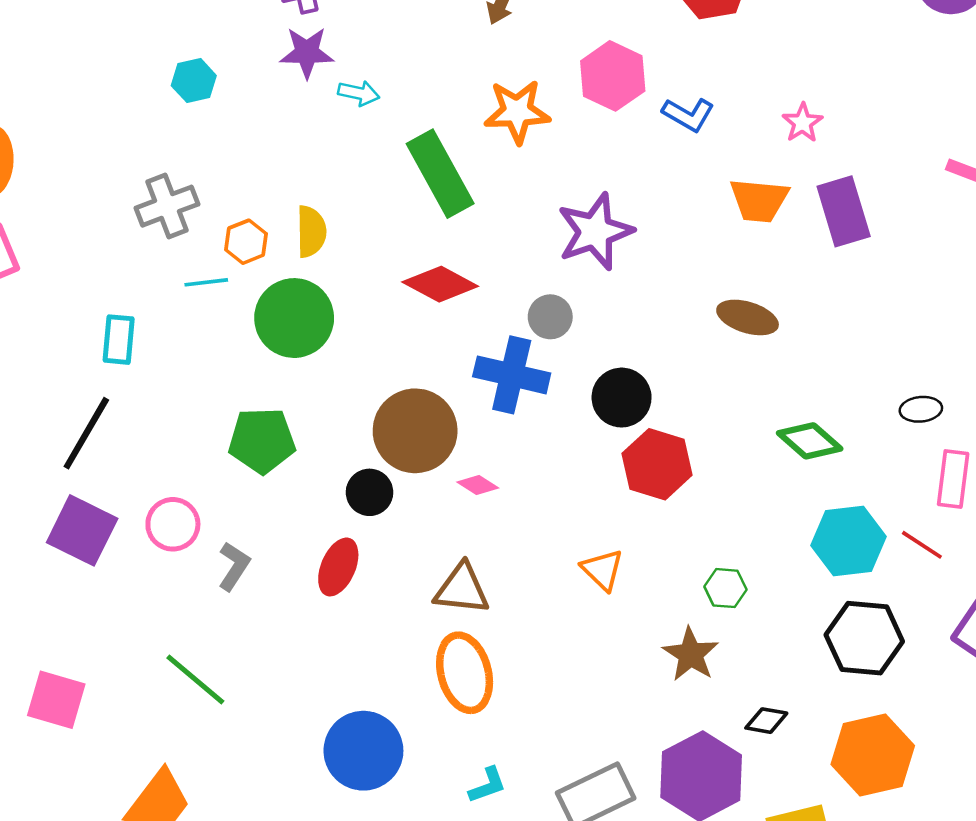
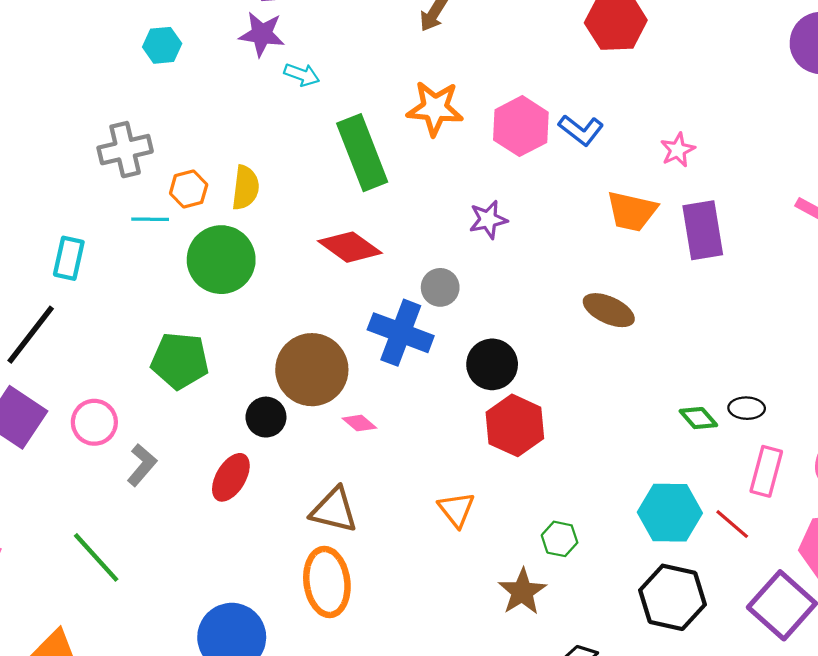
pink hexagon: (613, 76) -> (521, 126), moved
purple star: (595, 232) -> (488, 220), size x0.6
green diamond: (810, 441) -> (698, 418), moved, size x0.7

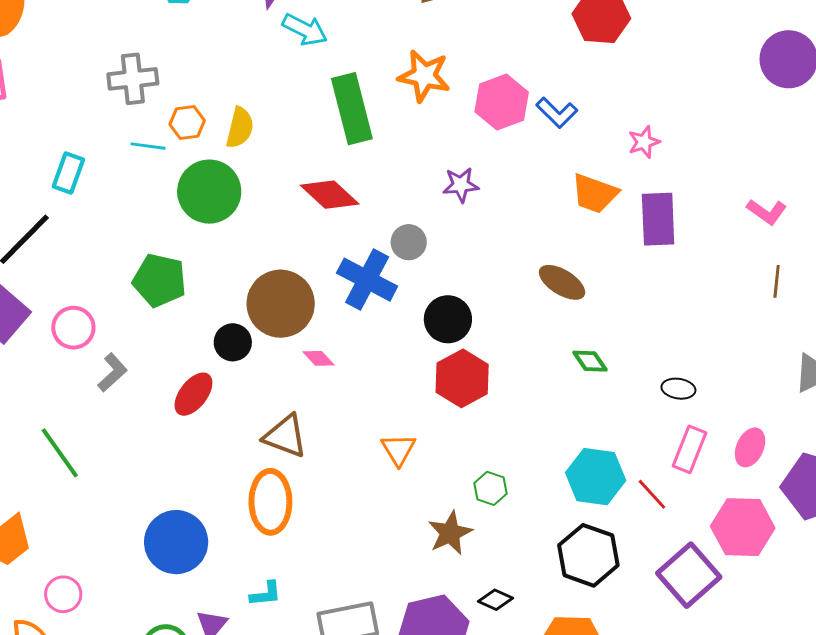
cyan arrow: (302, 75) -> (305, 30), size x1.4
green diamond: (698, 418) -> (590, 361), moved

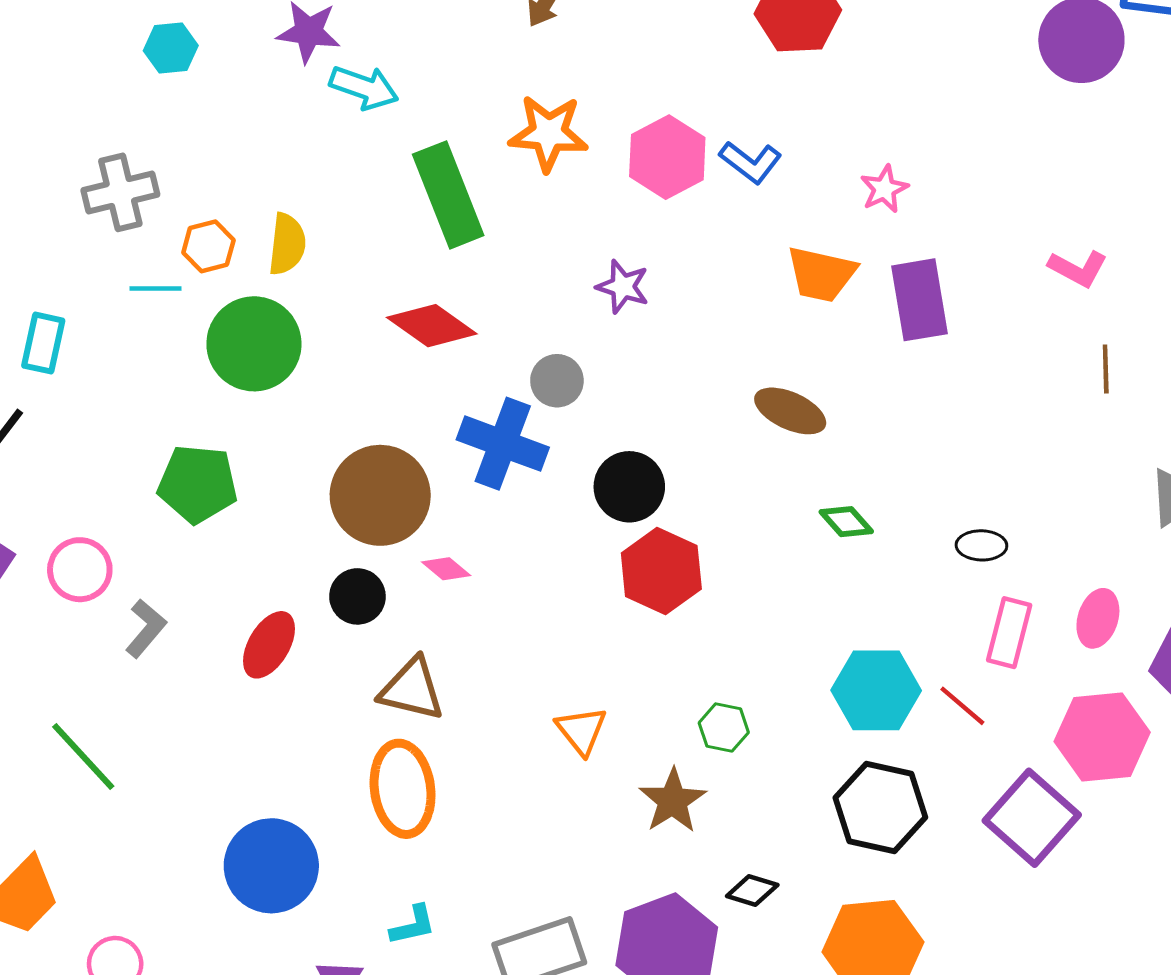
purple star: (461, 185) -> (623, 287), turned 30
black circle: (233, 342) -> (357, 596), moved
orange triangle: (398, 449) -> (581, 731), moved

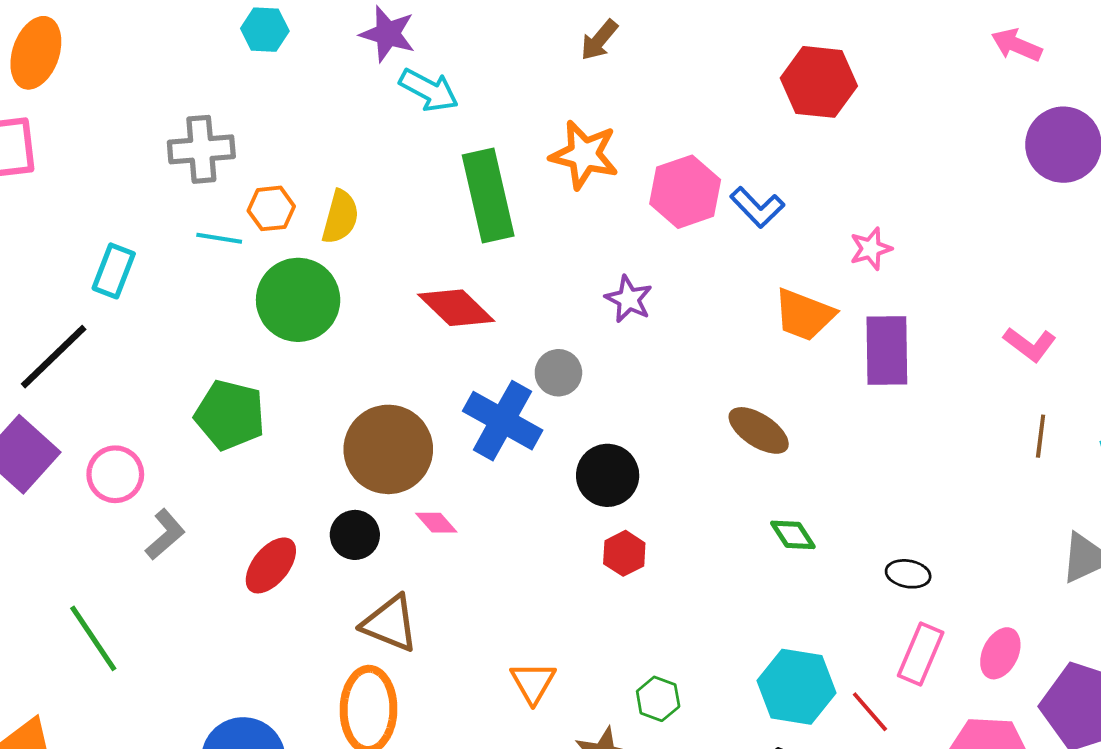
red hexagon: (661, 571) -> (624, 553), size x0.6

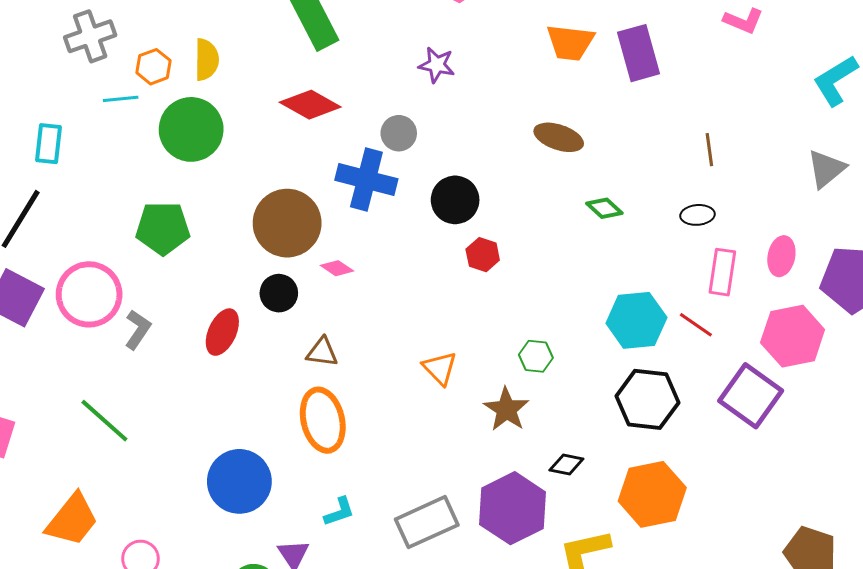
brown line: (1041, 436) -> (709, 150), moved
pink circle: (115, 474) -> (89, 294), size x1.5
brown triangle: (390, 624) -> (322, 352), size x0.7

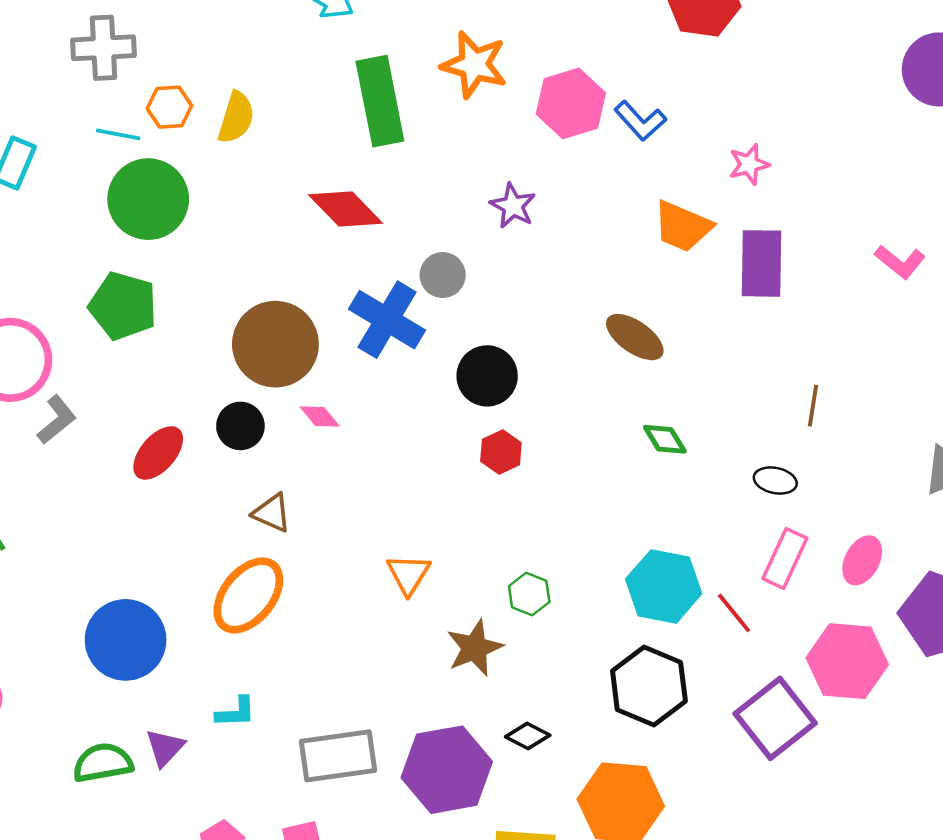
green circle: (191, 129) -> (148, 199), moved
orange ellipse: (323, 420) -> (248, 595), turned 36

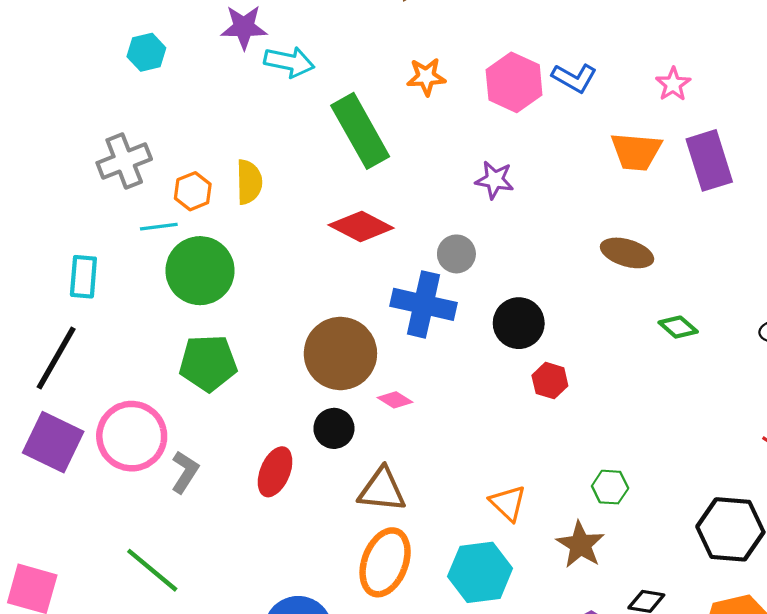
orange star: (474, 65) -> (426, 77), size x0.7
brown triangle: (272, 513) -> (382, 490), size x1.4
cyan hexagon: (664, 586) -> (480, 572), moved

